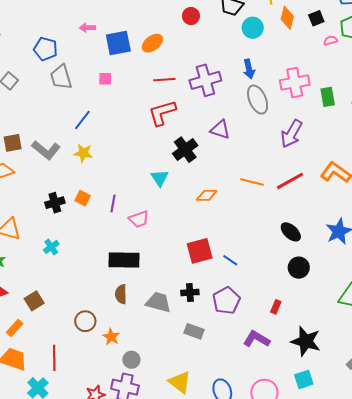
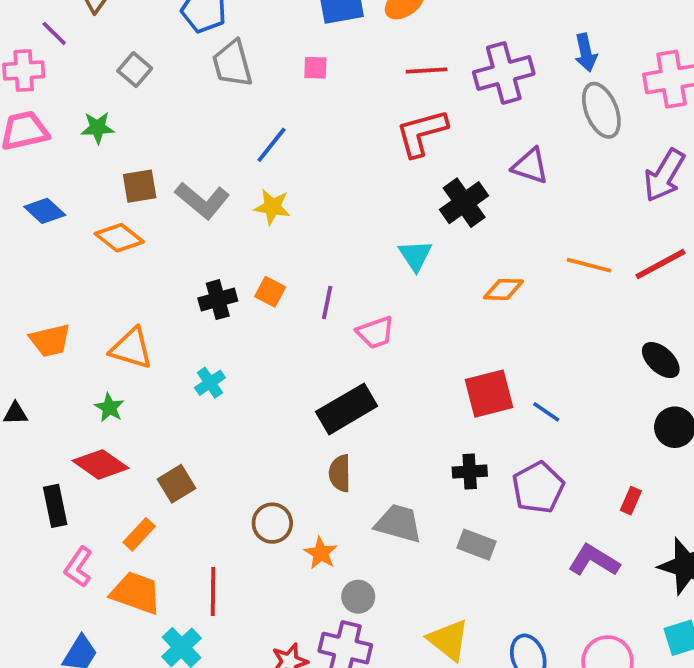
black rectangle: (124, 260) -> (347, 409), turned -32
gray trapezoid: (158, 302) -> (398, 523), moved

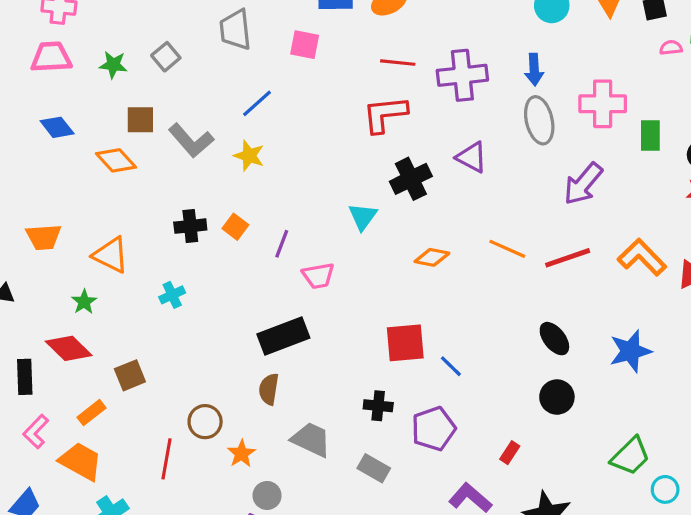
pink square: (315, 68) -> (305, 45), size x1.4
gray square: (135, 70) -> (166, 57), moved
red line: (213, 591) -> (167, 459), moved

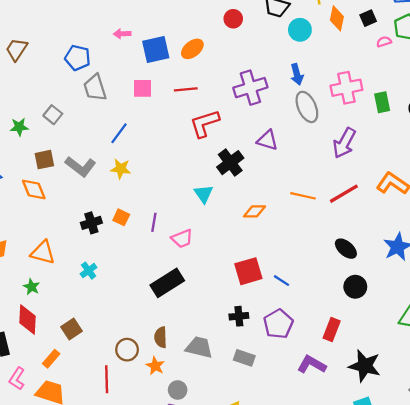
red line: (398, 63) -> (186, 89), moved
orange diamond: (116, 160) -> (34, 190), turned 32
red diamond: (69, 348) -> (28, 320), turned 60
brown semicircle: (269, 389) -> (161, 337), moved
red rectangle: (510, 453) -> (332, 330), size x1.5

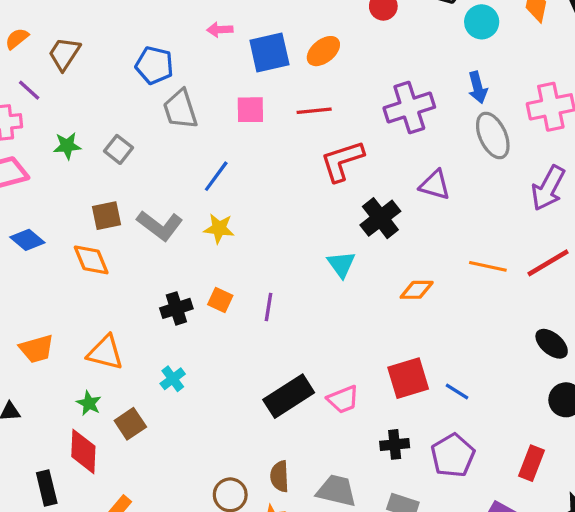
green star: (19, 127) -> (67, 146), moved
pink trapezoid: (182, 239) -> (343, 399), moved
brown square: (71, 329) -> (130, 424), moved

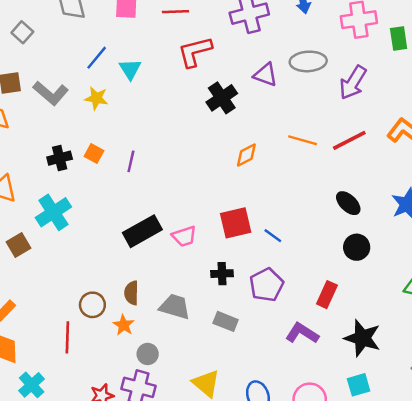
gray ellipse: (493, 135) -> (308, 61), moved, turned -72
cyan triangle: (341, 264) -> (130, 69), moved
orange diamond: (417, 290) -> (246, 155), turned -30
cyan cross: (173, 379) -> (53, 212), size x1.8

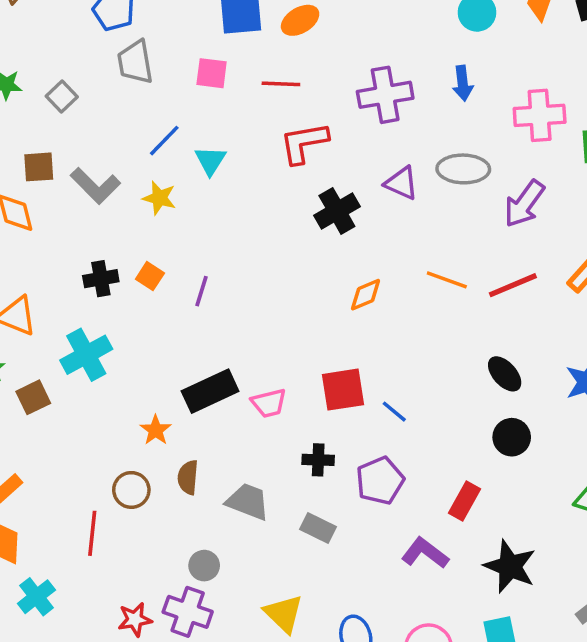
orange star: (124, 325) -> (156, 430), moved

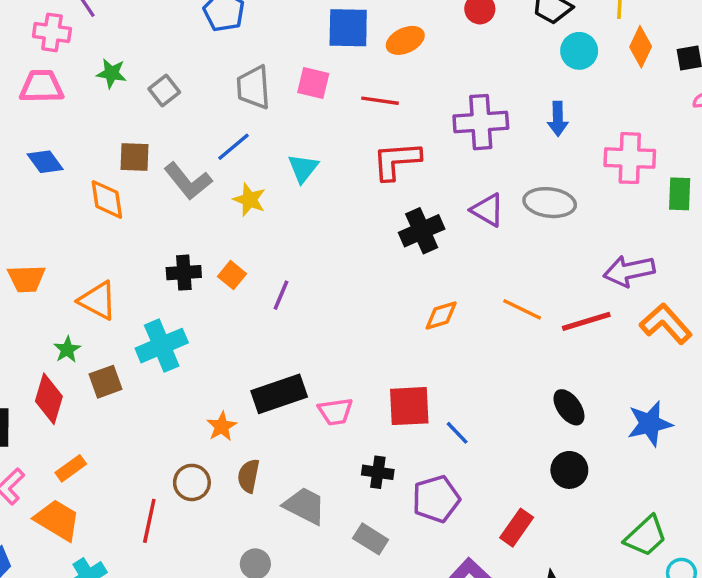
gray trapezoid: (135, 62) -> (253, 87), moved
blue line: (164, 141) -> (234, 147), moved
purple arrow: (524, 204) -> (629, 271), moved, turned 36

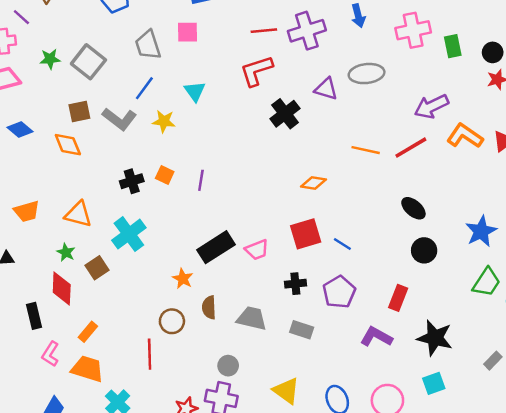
gray square: (164, 90) -> (88, 62), size x1.6
red line: (380, 101) -> (264, 31), moved
orange diamond: (441, 316) -> (313, 183), moved, turned 40
blue star: (650, 424) -> (481, 231), moved

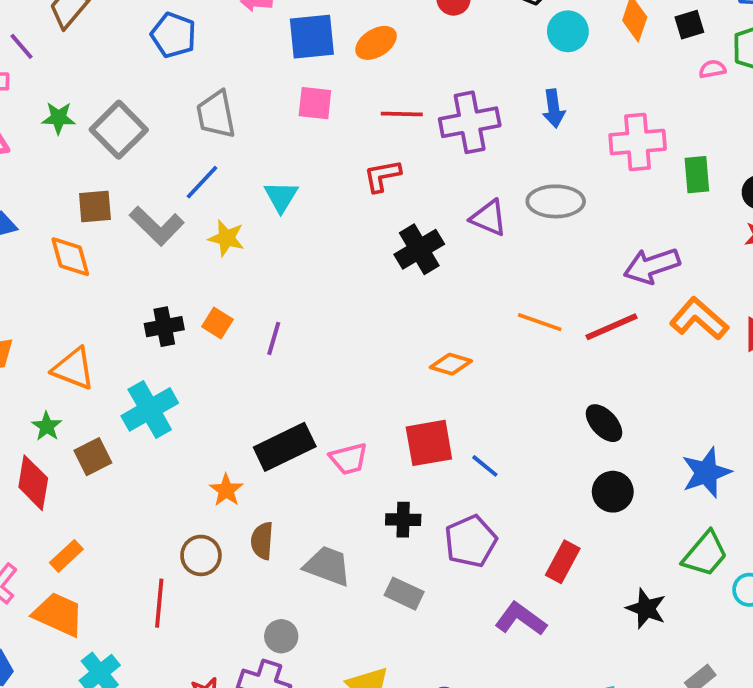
pink square: (188, 32) -> (315, 103), moved
red L-shape: (256, 71) -> (382, 176), size x0.7
black star: (435, 338) -> (646, 609), moved, size x0.7

